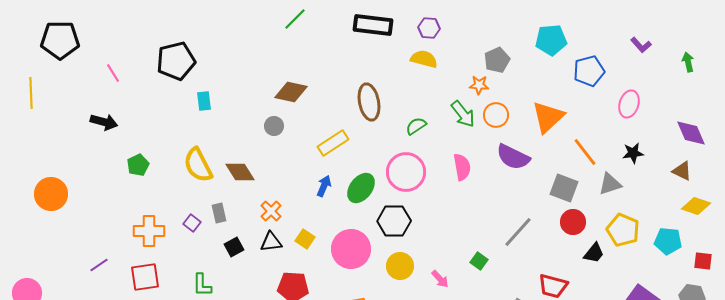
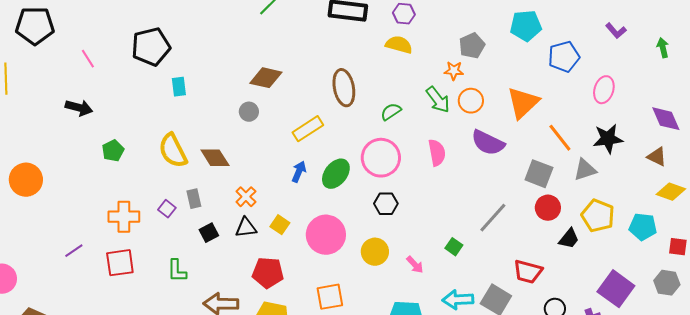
black star: (633, 153) -> (608, 139), size x1.4
black hexagon: (394, 221) -> (386, 204), moved, size x0.7

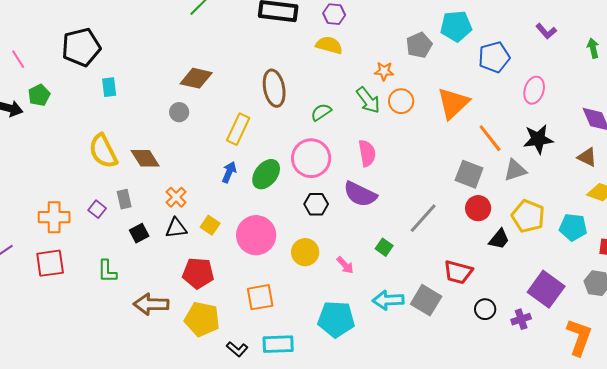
gray pentagon: (472, 46) -> (419, 45), moved
yellow rectangle: (308, 129) -> (238, 129), turned -32
purple semicircle: (488, 143) -> (360, 194), moved
green pentagon: (113, 151) -> (39, 95), moved

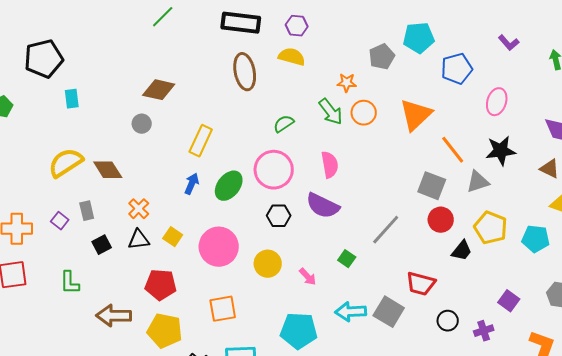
brown ellipse: (274, 88) -> (245, 72), moved
yellow semicircle: (103, 151) -> (66, 163), turned 84
purple square: (546, 289) -> (509, 301), size x0.6

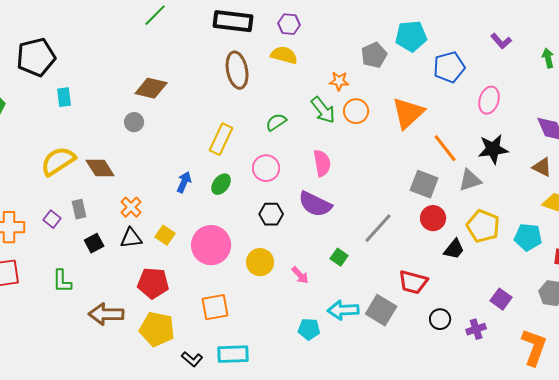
yellow rectangle: (201, 141) -> (221, 139), moved
pink circle: (274, 170) -> (266, 168), size x0.7
green ellipse: (229, 186) -> (221, 184), size x0.7
cyan pentagon: (299, 331) -> (309, 329), moved, size x0.6

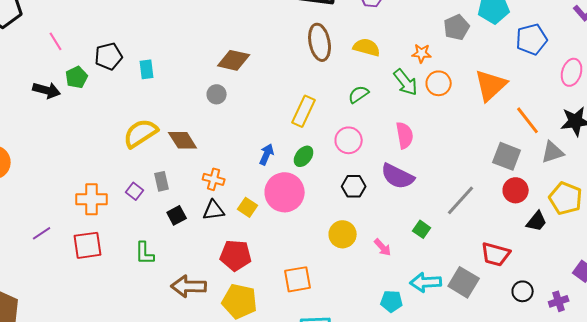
yellow semicircle: (284, 55) -> (367, 47), moved
black pentagon: (36, 57) -> (109, 56), moved, size x0.7
orange cross: (131, 207) -> (214, 179), turned -30
pink circle: (211, 245) -> (285, 192), moved

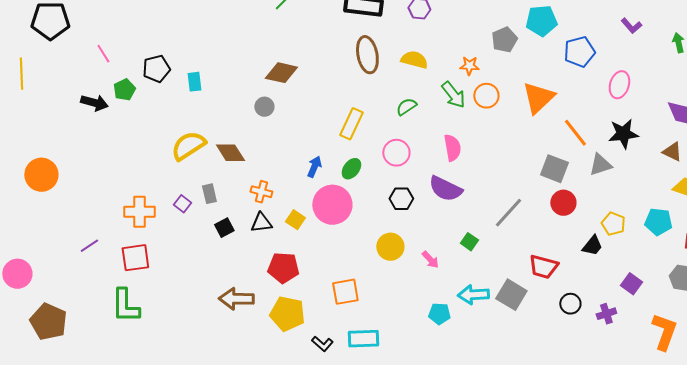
yellow pentagon: (566, 198) -> (613, 224), moved, size x0.7
black trapezoid: (537, 221) -> (592, 246), moved
green L-shape: (145, 253) -> (125, 306), moved, size x1.5

